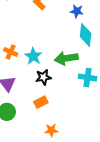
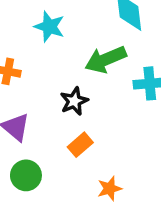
cyan star: (33, 56) -> (49, 27), moved

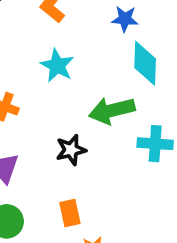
orange rectangle: (80, 145) -> (70, 213), moved, turned -70

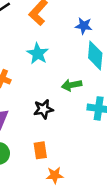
green arrow: (112, 110) -> (72, 85), size x0.7

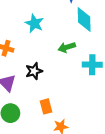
black star: (43, 109) -> (34, 71), moved

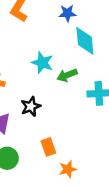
cyan star: (34, 23) -> (42, 63), moved

